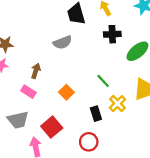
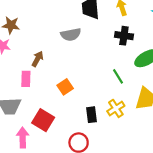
green line: (103, 81) -> (118, 76), moved
pink rectangle: (28, 92) -> (26, 79), turned 48
red square: (52, 127) -> (43, 120), turned -30

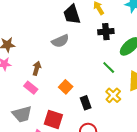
pink rectangle: (26, 79) -> (31, 88), turned -40
black rectangle: (92, 115) -> (86, 103), moved

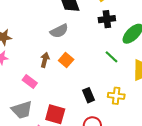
brown arrow: (37, 68) -> (45, 60), moved
orange square: (66, 87) -> (66, 60), moved
yellow cross: (113, 95) -> (116, 96), moved, turned -35

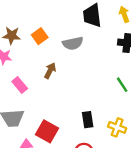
orange square: (66, 60) -> (40, 36), moved
pink rectangle: (30, 81) -> (20, 85), moved

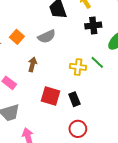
yellow cross: (117, 127) -> (78, 67), moved
red square: (47, 131) -> (50, 96), moved

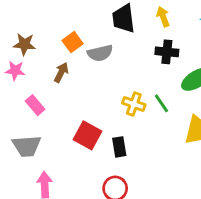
orange square: (17, 37) -> (73, 42), moved
brown arrow: (32, 64) -> (61, 72), moved

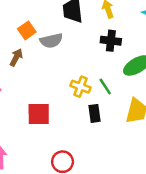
red square: (88, 135) -> (39, 114), turned -30
black rectangle: (119, 147) -> (95, 113), moved

